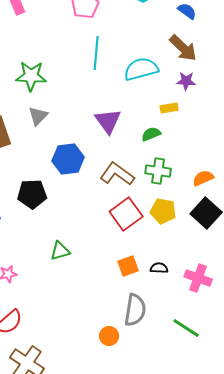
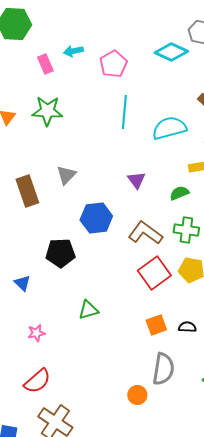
green star: (31, 76) -> (47, 111), moved
purple triangle: (108, 121) -> (136, 180), size x0.7

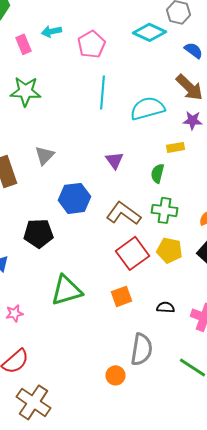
green semicircle: (179, 193) -> (158, 173), turned -54
green triangle: (88, 310) -> (66, 290), size x1.6
orange square: (156, 325) -> (122, 296), moved

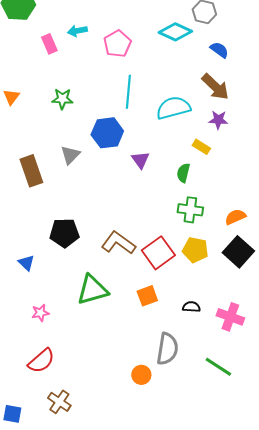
green star: (26, 91) -> (62, 99), moved, size x0.7
yellow rectangle: (176, 147) -> (201, 147), turned 42
blue hexagon: (74, 198) -> (107, 133), moved
brown L-shape: (124, 213) -> (118, 243), moved
brown cross: (34, 402) -> (59, 402), size x0.7

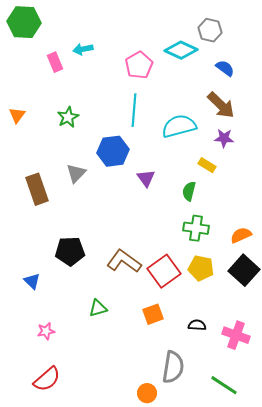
pink pentagon: (117, 44) -> (139, 65), moved
green star: (62, 99) -> (68, 117), turned -30
green triangle: (92, 290) -> (98, 308), size x0.6

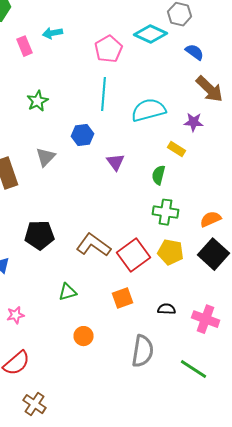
brown arrow: (221, 105) -> (210, 89), moved
blue hexagon: (113, 151) -> (83, 135), size x0.7
orange circle: (147, 393) -> (84, 336), moved

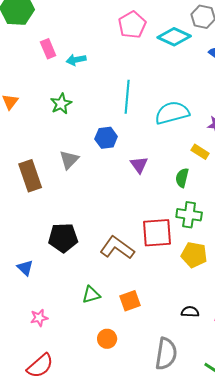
cyan arrow: (53, 33) -> (76, 60), moved
pink pentagon: (109, 49) -> (132, 25), moved
red square: (134, 255) -> (157, 233), moved, turned 32
orange square: (123, 298) -> (130, 301), moved

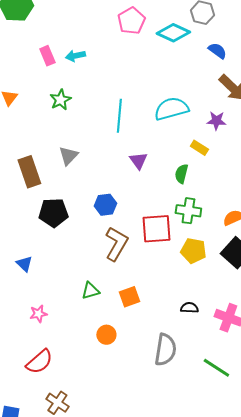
pink rectangle: (48, 49) -> (47, 56), moved
cyan line: (127, 97) -> (119, 116), moved
blue hexagon: (106, 138) -> (105, 205), moved
black pentagon: (63, 238) -> (53, 213), moved
brown L-shape: (117, 248) -> (116, 244), turned 84

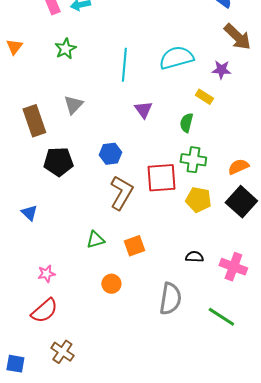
pink star: (38, 314) -> (46, 274), moved

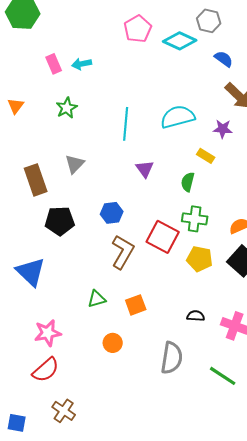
red square: (161, 178) -> (163, 237), turned 32
blue triangle: (29, 213) -> (31, 272), size x1.8
pink star: (46, 274) -> (48, 333), size x1.5

